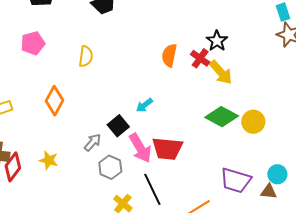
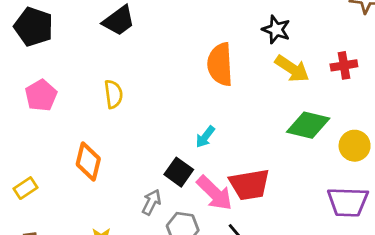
orange semicircle: (169, 55) -> (220, 64), size x1.4
red cross: (200, 58) -> (344, 65), moved, turned -30
yellow circle: (253, 122) -> (355, 146), moved

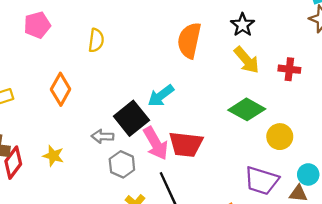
cyan arrow: (205, 137) -> (161, 96), size x1.4
black square: (179, 172) -> (131, 118), size x1.4
gray arrow: (151, 202) -> (103, 136), turned -130

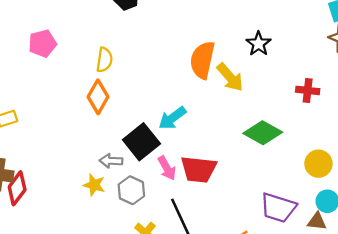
yellow arrow: (247, 60) -> (230, 77), moved
orange diamond: (61, 89) -> (98, 97), moved
yellow circle: (280, 137) -> (318, 164), moved
pink arrow: (156, 143) -> (167, 168), size x0.7
yellow star: (53, 156) -> (94, 185), moved

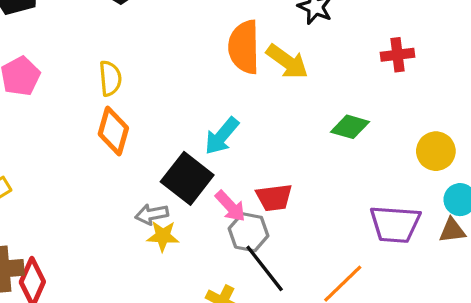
green diamond: (263, 133) -> (350, 127), size x0.7
red trapezoid: (199, 169) -> (274, 198), size x0.7
yellow star: (94, 185) -> (163, 236), moved
gray hexagon: (131, 190) -> (248, 232), moved

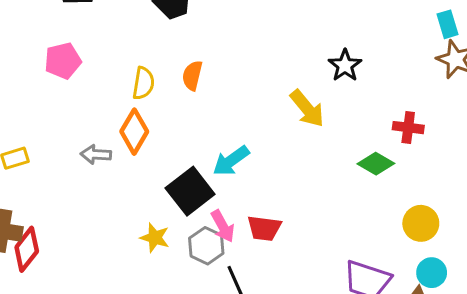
orange semicircle: (244, 47) -> (192, 76), moved, size x0.6
green diamond: (350, 127) -> (376, 164), moved
gray arrow: (152, 214) -> (96, 154), moved
gray hexagon: (248, 232) -> (206, 246), moved

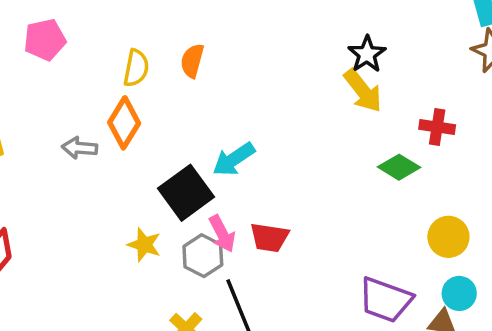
yellow arrow: (307, 109) -> (363, 91), moved

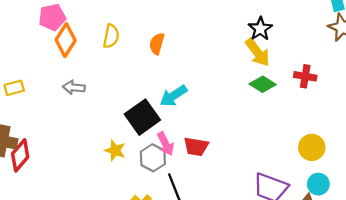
orange semicircle: (192, 61) -> (157, 44), moved
orange diamond: (124, 123) -> (66, 40), moved
green diamond: (399, 167) -> (263, 84), moved

